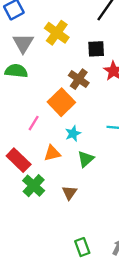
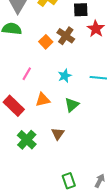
orange square: (61, 102) -> (46, 42), moved, size x0.6
cyan star: (73, 134) -> (65, 76), moved
green cross: (34, 186) -> (27, 140), moved

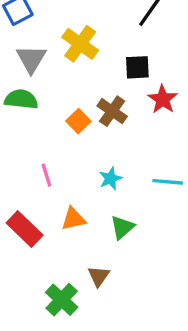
pink line: (27, 74) -> (46, 175), turned -48
green cross: (27, 140) -> (62, 300), moved

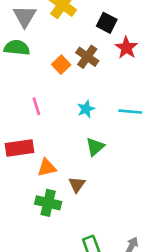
black square: (137, 67) -> (107, 23), turned 30
orange triangle: (73, 219) -> (47, 168), moved
red rectangle: (25, 229) -> (19, 148), turned -52
green cross: (62, 300) -> (48, 203), turned -30

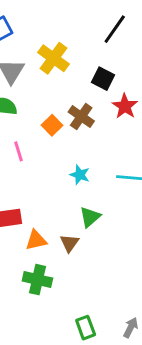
pink line: (36, 106) -> (19, 151), moved
cyan star: (86, 109) -> (80, 175), turned -30
brown triangle: (77, 185) -> (70, 243), moved

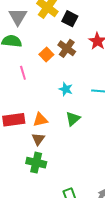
black square: (103, 79) -> (70, 19), moved
orange triangle: (36, 240) -> (40, 120), moved
brown triangle: (70, 243) -> (38, 139), moved

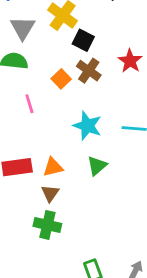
black square: (70, 19) -> (83, 40), moved
cyan star: (66, 89) -> (87, 126), size x1.5

